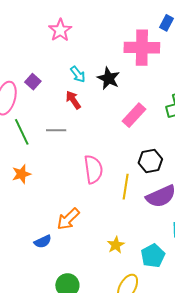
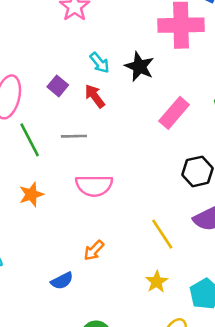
purple square: (33, 82) -> (58, 86), moved
pink semicircle: (93, 169) -> (94, 186), moved, turned 100
yellow line: (126, 187) -> (162, 234), moved, turned -40
orange arrow: (68, 219) -> (94, 250), size x0.7

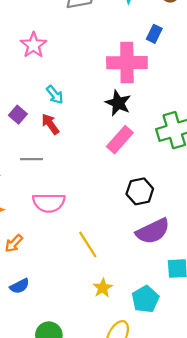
black star: (139, 67) -> (118, 103), moved
yellow line: (162, 234) -> (88, 244), moved
orange arrow: (94, 250) -> (14, 243), moved

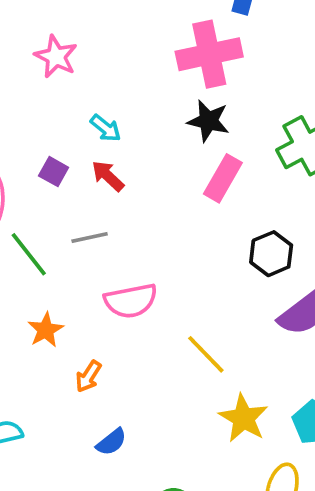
yellow star: (103, 288) -> (243, 418), size x1.5

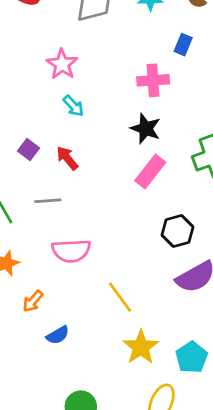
pink cross: (209, 54) -> (153, 80), size x0.7
pink star: (56, 57) -> (62, 64), moved
cyan arrow: (106, 128) -> (73, 106), moved
blue semicircle: (111, 442) -> (58, 335), moved

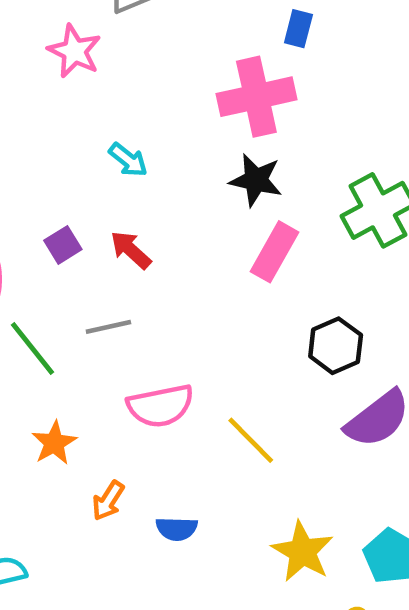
pink star: (62, 64) -> (74, 51), moved
pink cross: (153, 80) -> (256, 97), size x1.4
purple square: (29, 149) -> (63, 245), turned 30
yellow line: (120, 297) -> (251, 440), moved
blue semicircle: (58, 335) -> (177, 529), moved, turned 40

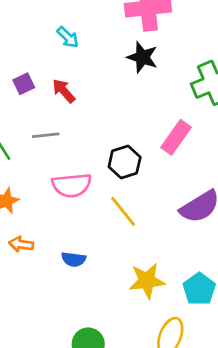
pink rectangle: (275, 252) -> (176, 137), moved
black hexagon: (336, 346) -> (125, 162), moved
orange arrow: (108, 501) -> (21, 244), moved, turned 60
yellow star: (302, 552) -> (147, 281), turned 30

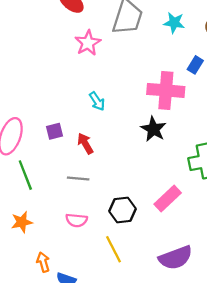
gray line: (46, 135) -> (78, 178), moved
pink semicircle: (72, 185) -> (77, 220), size x0.7
orange arrow: (21, 244) -> (43, 262), moved, turned 54

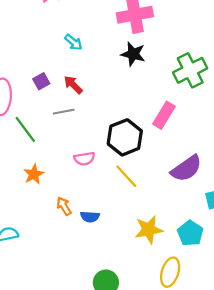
gray line: (78, 178) -> (64, 112), moved
black hexagon: (123, 210) -> (125, 137), size x1.4

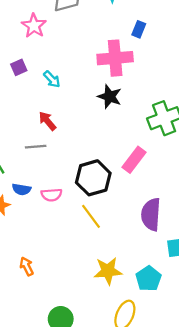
purple square: (41, 81) -> (19, 67), moved
purple semicircle: (186, 168) -> (151, 214), turned 124
orange arrow: (64, 206) -> (27, 266), moved
blue semicircle: (90, 217) -> (22, 189), moved

